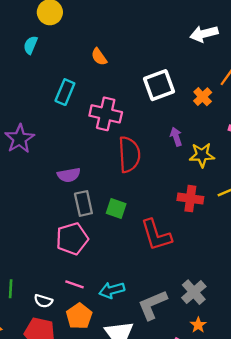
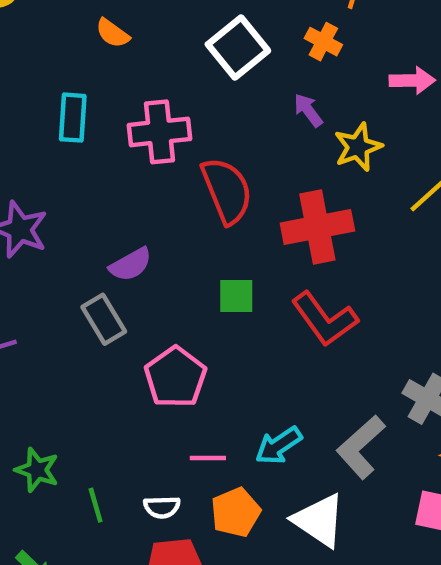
purple arrow: (176, 137) -> (308, 110), moved
red cross: (190, 199) -> (317, 227), moved, size x1.4
gray rectangle: (83, 203) -> (104, 319), moved
orange pentagon: (79, 316) -> (236, 512), turned 30

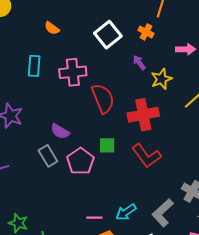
purple semicircle: (131, 264) -> (60, 131), turned 60
pink pentagon: (175, 377) -> (80, 161), moved

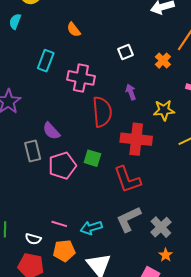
white square: (108, 35) -> (126, 52), size x0.6
purple arrow: (139, 63) -> (131, 92), moved
gray L-shape: (163, 213) -> (129, 219), moved

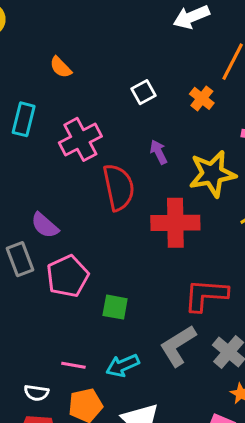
pink cross: (81, 78) -> (80, 139), turned -32
yellow star: (164, 110) -> (212, 174), size x1.4
green square: (92, 158) -> (115, 307), moved
red L-shape: (127, 180) -> (206, 295), moved, turned 120

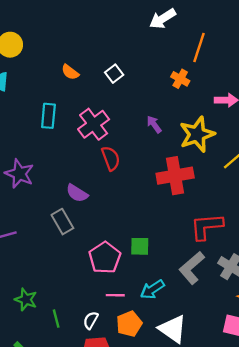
white square: (143, 92) -> (114, 74), moved
red semicircle: (119, 187) -> (111, 158), moved, size x0.7
pink pentagon: (68, 276) -> (105, 258), moved
white semicircle: (36, 393) -> (91, 320), turned 120

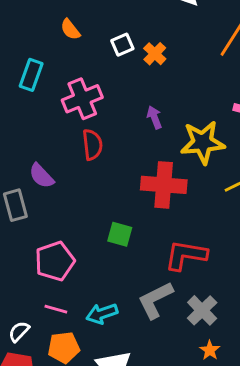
orange cross: (180, 79) -> (155, 54), moved
green square: (140, 246) -> (120, 234), moved

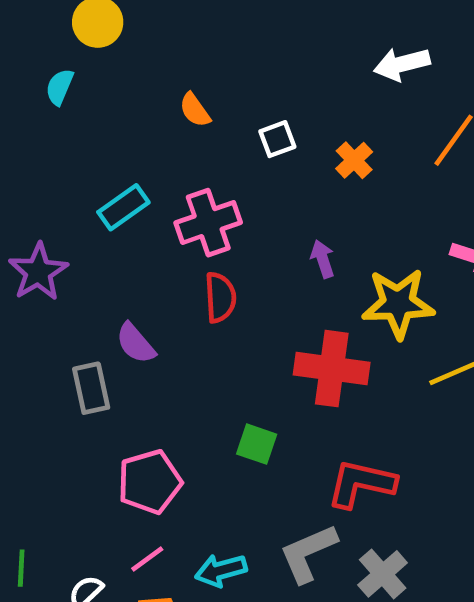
orange cross: (155, 54) -> (354, 160), moved
cyan rectangle: (31, 75) -> (123, 207), moved, turned 32
pink line: (56, 309) -> (147, 559), turned -55

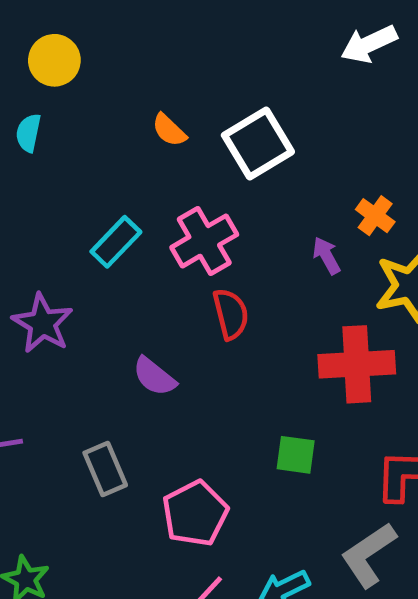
white square: (277, 139) -> (258, 144), size x1.8
orange cross: (354, 160) -> (375, 216), moved
gray rectangle: (91, 388) -> (105, 469), moved

